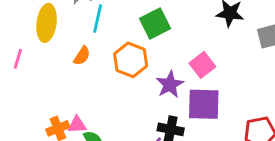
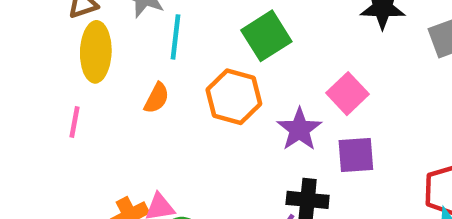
pink line: (18, 59) -> (74, 122), moved
purple square: (204, 104) -> (356, 155), size x0.7

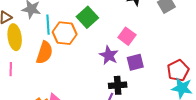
orange hexagon: (234, 97) -> (65, 33), moved
orange semicircle: (157, 98) -> (44, 53), size x1.6

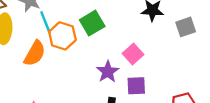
cyan line: (48, 25) -> (45, 22), turned -30

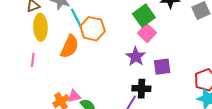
green square: (92, 23) -> (144, 16), moved
pink square: (133, 54) -> (147, 33), moved

